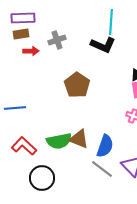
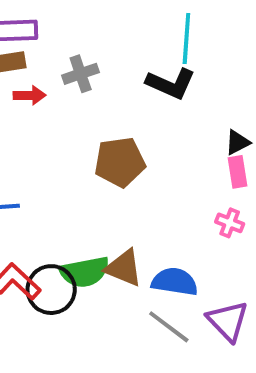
brown pentagon: (77, 85) -> (120, 162), turned 30
blue semicircle: (105, 146) -> (175, 282), turned -100
black circle: (42, 178) -> (51, 290), moved

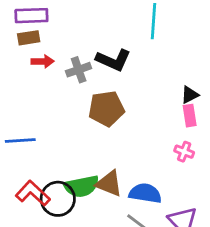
gray cross: (81, 74) -> (79, 70), moved
black L-shape: (171, 84) -> (113, 60), moved

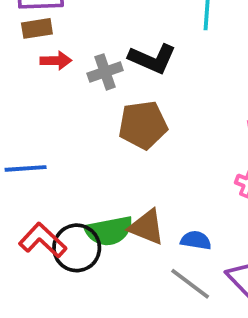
blue semicircle: (145, 193) -> (196, 240), size x0.7

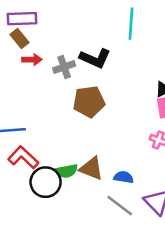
brown rectangle: (37, 28) -> (20, 38), turned 60
green semicircle: (109, 231) -> (67, 171), size x0.7
red L-shape: (43, 240) -> (23, 157), moved

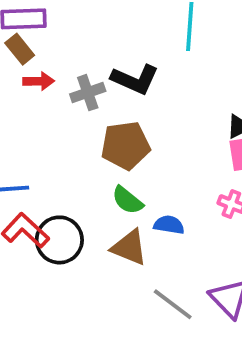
green semicircle: (67, 171) -> (127, 200), moved, turned 50
blue semicircle: (124, 177) -> (169, 225), moved
black circle: (46, 182) -> (59, 240), moved

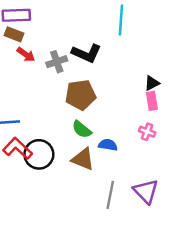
brown rectangle: (20, 49) -> (14, 34), turned -30
red arrow: (39, 81) -> (26, 55), turned 36
gray line: (173, 304) -> (110, 195), turned 64

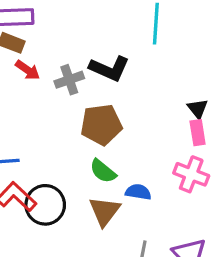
black triangle: (152, 83) -> (198, 109), turned -42
pink cross: (147, 132) -> (191, 174), size x1.5
brown triangle: (83, 159) -> (105, 211), turned 45

